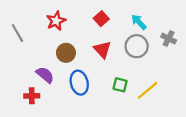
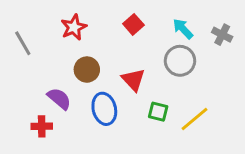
gray cross: (169, 38) -> (222, 35), moved
red triangle: (102, 50) -> (133, 80), moved

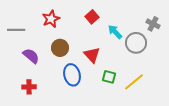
cyan arrow: (183, 29) -> (115, 32), moved
gray line: (23, 43) -> (16, 30), turned -60
gray circle: (180, 61) -> (136, 43), moved
purple semicircle: (59, 99) -> (31, 56), moved

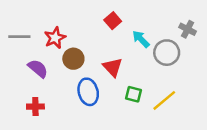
red star: (51, 19) -> (55, 38), moved

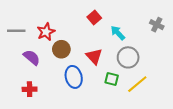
gray circle: (167, 53) -> (128, 57), moved

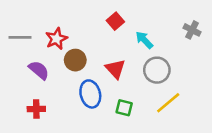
green square: (112, 79) -> (124, 108), moved

